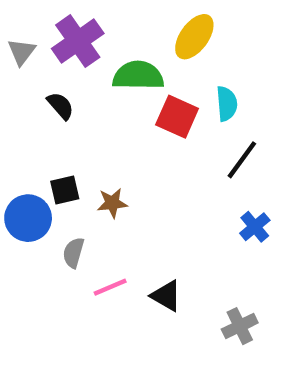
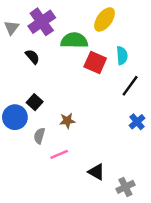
black square: (65, 190) -> (35, 102), turned -35
brown star: (112, 203) -> (67, 121), moved
black triangle: (166, 296) -> (96, 172), moved
gray cross: (240, 326) -> (125, 187), moved

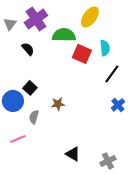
pink line: (59, 154) -> (18, 139), moved
black triangle: (96, 172) -> (73, 154), moved

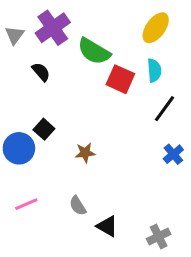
yellow ellipse: (90, 17) -> (156, 28), moved
green semicircle: (64, 35) -> (94, 51), turned -150
gray semicircle: (34, 117) -> (78, 206), moved, turned -48

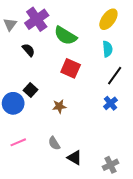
red square: (120, 79) -> (71, 68), moved
blue cross: (173, 154) -> (111, 103), moved

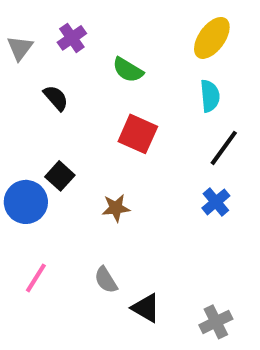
purple cross: (37, 19) -> (72, 38), size x0.6
green semicircle: (65, 36) -> (128, 70), size x0.7
pink line: (18, 142) -> (36, 278), turned -35

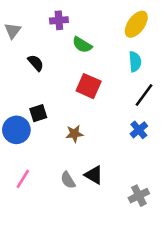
purple cross: (72, 38) -> (59, 20), moved, turned 30
black square: (60, 176) -> (38, 113), turned 30
black triangle: (146, 308) -> (94, 175), moved
gray cross: (216, 322) -> (139, 196), moved

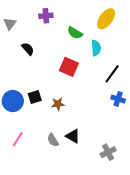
green semicircle: (82, 45) -> (75, 33), moved
cyan semicircle: (135, 62) -> (96, 48), moved
black square: (38, 113) -> (35, 97), moved
blue cross: (139, 130) -> (118, 99), moved, turned -32

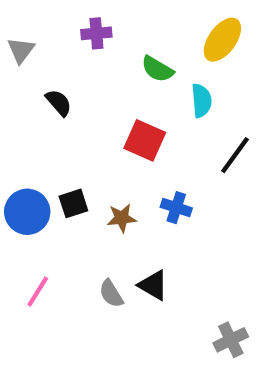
blue cross: (118, 99) -> (176, 208), moved
gray cross: (108, 152) -> (231, 340), moved

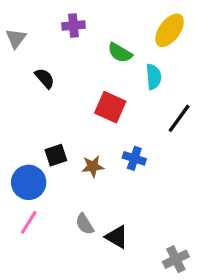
blue circle: (27, 212) -> (29, 182), moved
black triangle: (153, 285) -> (117, 237), moved

